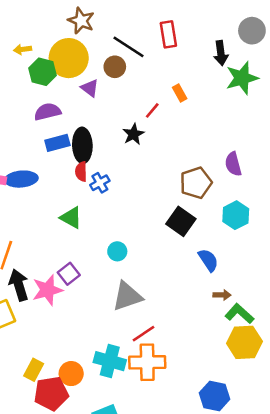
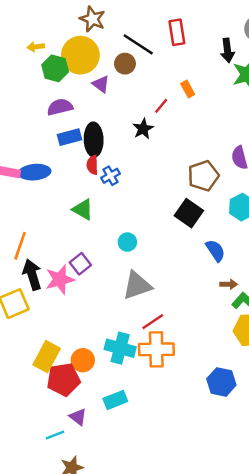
yellow rectangle: (34, 370) -> (47, 357), size x1.4

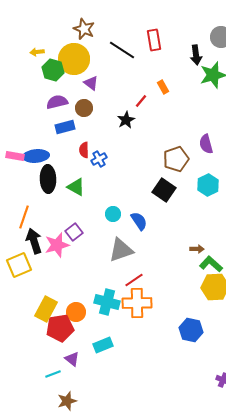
brown circle: (125, 64) -> (84, 108), moved
black ellipse: (94, 140) -> (48, 179), moved
blue semicircle: (215, 251) -> (139, 221), moved

